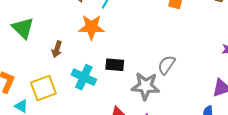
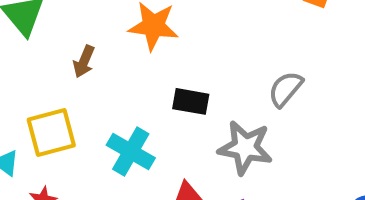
gray semicircle: (166, 65) -> (285, 89), moved
cyan cross: (84, 77) -> (131, 151), moved

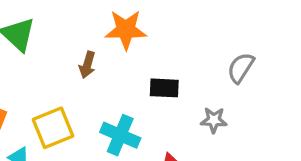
brown arrow: (84, 61) -> (87, 65), moved
gray star: (245, 148) -> (214, 120), size x0.6

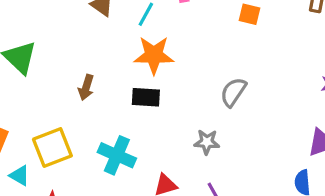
orange star: (126, 30) -> (154, 55), moved
black rectangle: (164, 88) -> (146, 97), moved

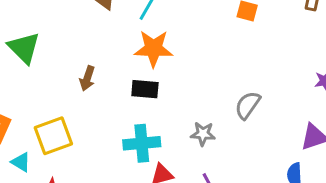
gray semicircle: (233, 92) -> (248, 105), moved
cyan cross: (117, 155) -> (142, 143), moved, turned -30

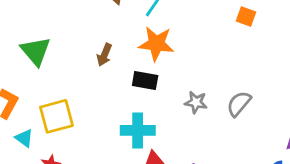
green triangle: (24, 48) -> (36, 51), moved
brown arrow: (87, 78) -> (104, 55), moved
gray star: (203, 134) -> (196, 102), moved

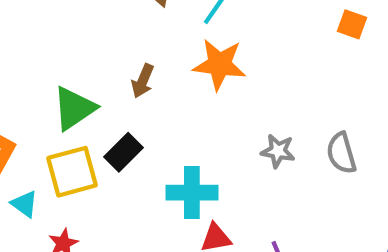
green triangle: (36, 51) -> (74, 108), moved, turned 36
black rectangle: (145, 81) -> (123, 152), moved, turned -55
gray semicircle: (239, 104) -> (341, 153), turned -56

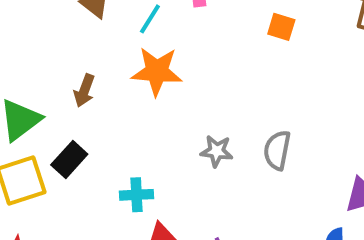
gray semicircle: (341, 153) -> (277, 150), turned 30
cyan cross: (192, 193) -> (137, 195), size x0.7

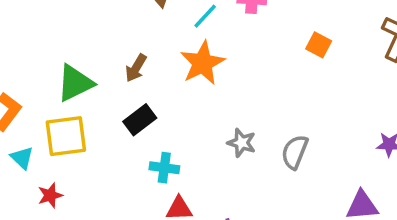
orange star: (157, 71) -> (202, 63), turned 30
black rectangle: (69, 160) -> (140, 120), moved

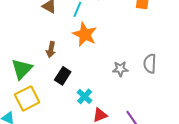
cyan cross: (164, 168) -> (85, 96), turned -35

